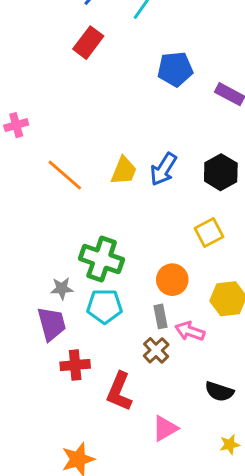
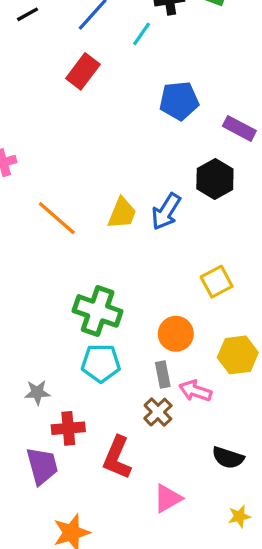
black hexagon: (221, 172) -> (215, 179), moved
gray star: (62, 288) -> (37, 392), moved
purple trapezoid: (52, 324) -> (42, 466), moved

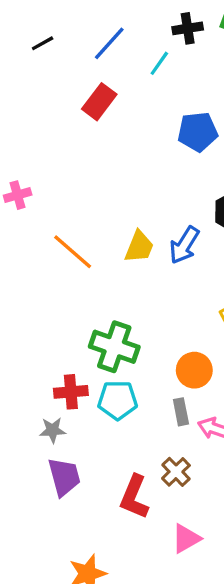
brown cross: (158, 412) -> (176, 472), moved
red cross: (68, 428) -> (71, 392), moved
purple trapezoid: (42, 466) -> (64, 477), moved

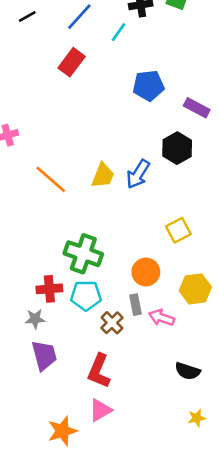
brown cross: (176, 472) -> (112, 323), moved
pink triangle: (186, 539) -> (100, 410), moved

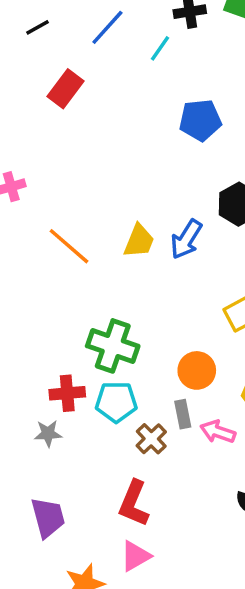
red rectangle: (72, 62) -> (65, 89), moved
purple trapezoid: (44, 355) -> (48, 518), moved

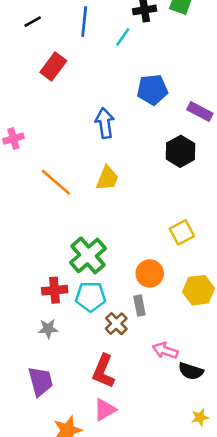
blue line: (107, 27) -> (84, 22), turned -36
blue arrow: (186, 239) -> (105, 123), moved, turned 140
green cross: (113, 346) -> (88, 255), turned 30
pink arrow: (218, 432) -> (165, 351), moved
gray star: (48, 433) -> (48, 329), moved

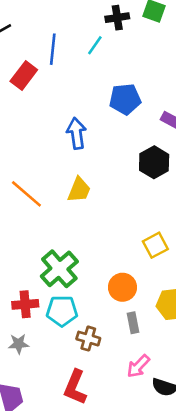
blue line: (84, 22) -> (53, 49), moved
gray rectangle: (139, 306) -> (133, 323), moved
brown cross: (116, 324) -> (88, 339), turned -30
pink arrow: (165, 351) -> (138, 366), turned -65

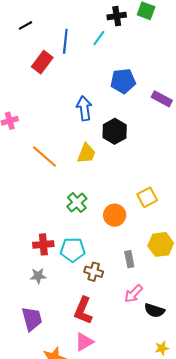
black hexagon: (154, 162) -> (115, 131), moved
green cross: (59, 269) -> (77, 203), moved, size x0.7
orange circle: (122, 287) -> (115, 215), moved

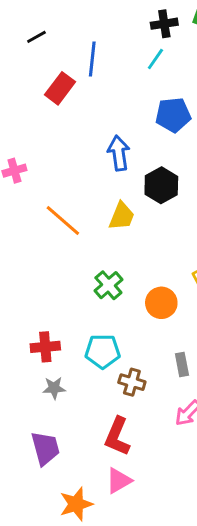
cyan line: (99, 38) -> (155, 59), moved
red cross: (43, 244) -> (45, 347), moved

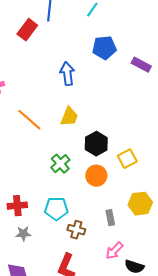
black hexagon: (161, 185) -> (96, 144), moved

